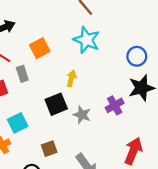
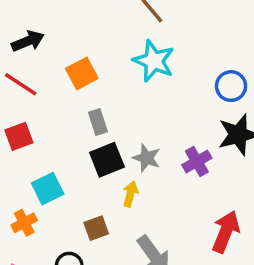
gray rectangle: (22, 74) -> (98, 122), moved
yellow arrow: (71, 78) -> (130, 194), moved
gray star: (82, 115) -> (147, 158), moved

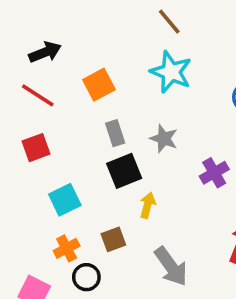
gray star: (147, 158) -> (164, 139), moved
orange cross: (24, 223) -> (67, 248), moved

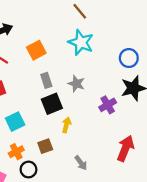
gray arrow: (171, 266) -> (81, 163), size x0.6

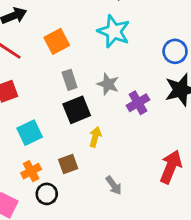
purple cross: (108, 105) -> (138, 103), moved

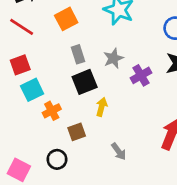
gray star: (108, 84) -> (113, 58), turned 30
cyan square: (30, 133) -> (32, 90), moved
orange cross: (31, 171) -> (52, 111), moved

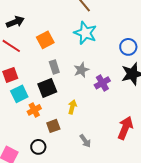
black square: (85, 82) -> (47, 88), moved

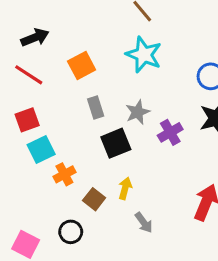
black square: (47, 88) -> (116, 143), moved
yellow arrow: (72, 107) -> (125, 188), moved
brown square: (53, 126) -> (94, 199), turned -32

